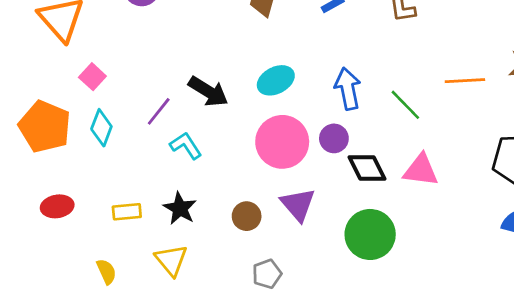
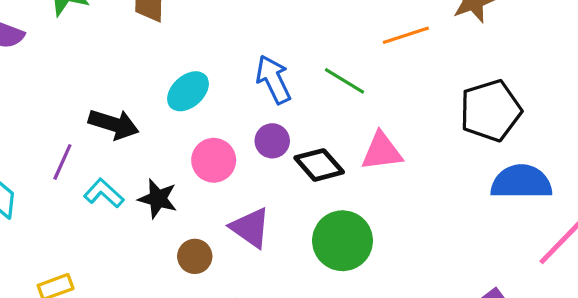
pink circle: (282, 142) -> (214, 160), size x0.7
black star: (180, 208) -> (158, 199), moved

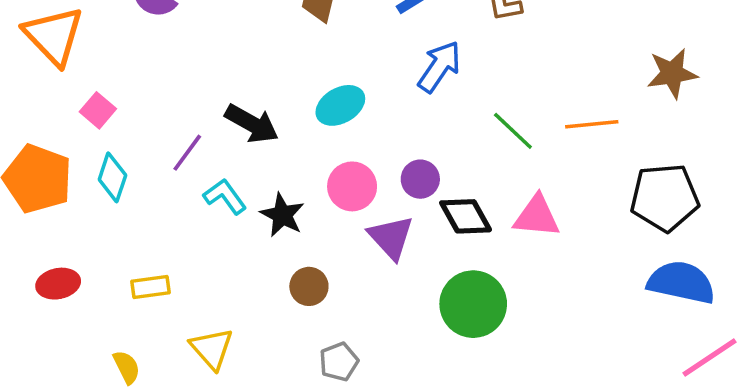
orange line: (406, 35) -> (592, 124), moved
blue arrow: (273, 79) -> (439, 67), moved, turned 48
purple triangle: (250, 228) -> (391, 237), moved

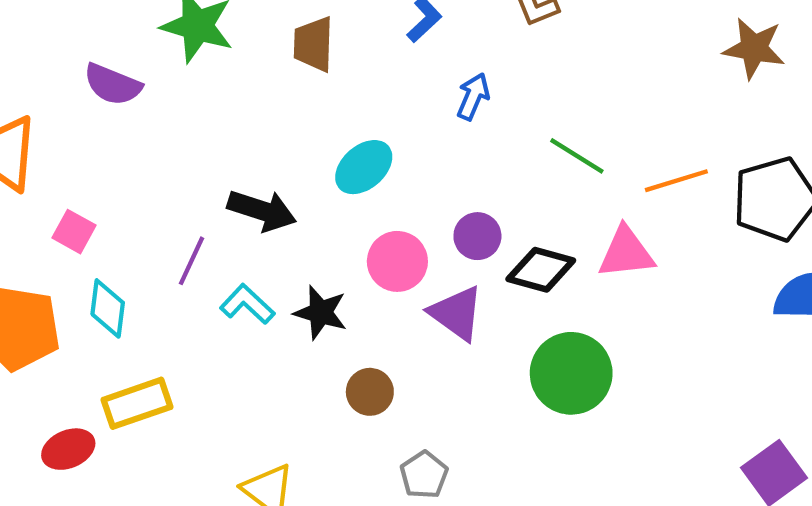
blue arrow: (439, 67) -> (473, 97), size x0.7
brown star: (672, 73) -> (754, 48), turned 30
orange line: (592, 124) -> (676, 181), moved
black diamond: (466, 216) -> (541, 270), turned -34
yellow rectangle: (150, 287) -> (137, 403), moved, size x1.4

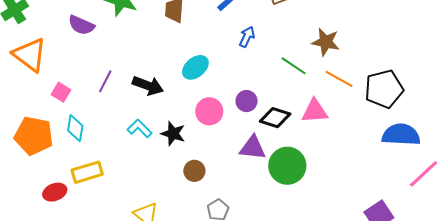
brown star: (754, 48) -> (326, 42), moved
orange line: (676, 181) -> (339, 79), turned 44
purple line: (192, 261) -> (105, 81), moved
purple triangle: (456, 313) -> (253, 148), moved, turned -32

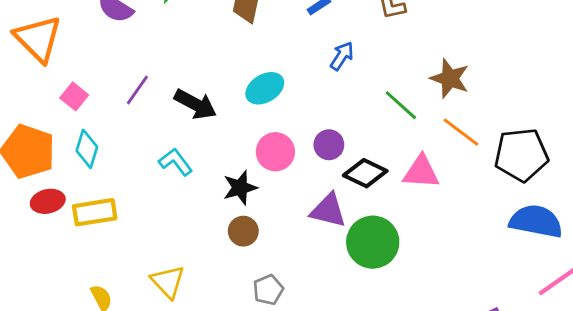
black star: (173, 134) -> (240, 188), moved, turned 30
red ellipse: (55, 192) -> (48, 201), moved

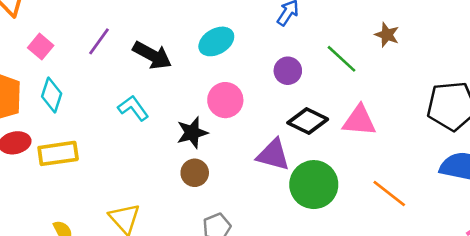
brown star: (450, 78) -> (387, 35), size x0.7
orange line: (461, 132) -> (389, 193), moved
purple circle: (329, 145) -> (288, 71), moved

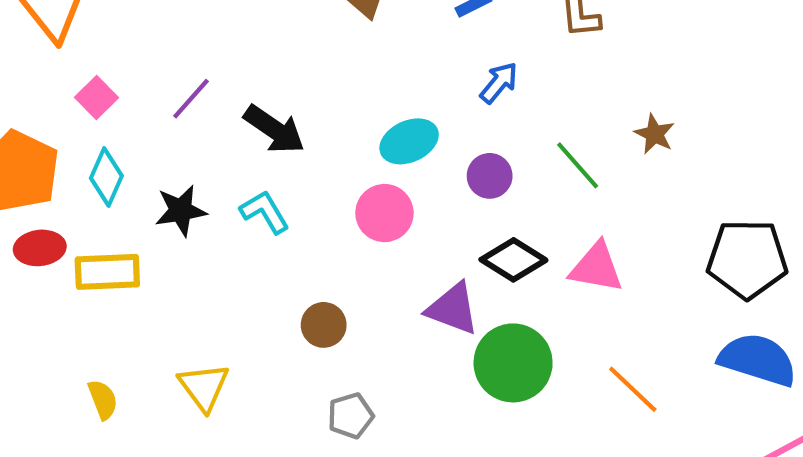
cyan ellipse: (216, 41) -> (409, 141), moved
cyan L-shape: (133, 108) -> (265, 212), moved
black star: (192, 133) -> (181, 210), moved

